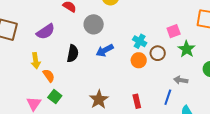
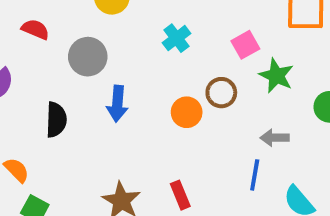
cyan cross: (140, 41) -> (176, 38), moved, turned 32
blue arrow: (105, 50) -> (117, 104), turned -48
red rectangle: (137, 101) -> (180, 195), moved

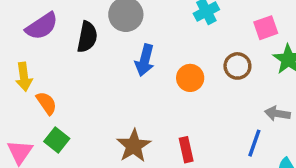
orange circle: (187, 112) -> (190, 78), moved
black semicircle: (56, 120) -> (87, 37), moved

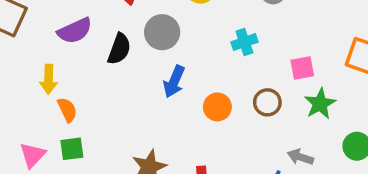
green square: (57, 140) -> (72, 149), turned 35

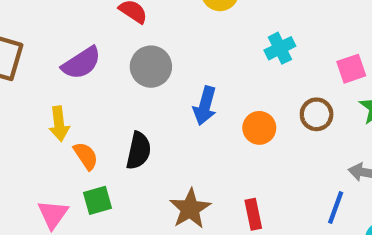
gray circle: (162, 32) -> (151, 67), moved
black semicircle: (119, 49) -> (139, 151), moved

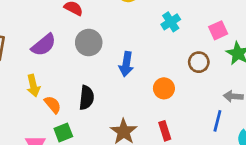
orange circle: (259, 128) -> (164, 88), moved

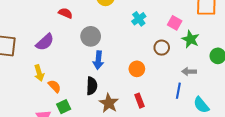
pink square: (218, 30) -> (175, 23), turned -32
gray circle: (89, 43) -> (91, 36), moved
blue arrow: (126, 64) -> (98, 60), moved
black semicircle: (86, 98) -> (92, 86), moved

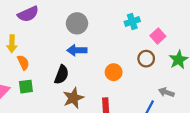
pink square: (175, 23) -> (158, 36), moved
blue arrow: (98, 60) -> (77, 50), turned 66

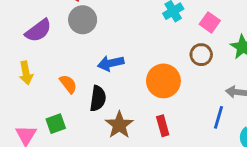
gray circle: (77, 23) -> (83, 20), moved
orange semicircle: (23, 63) -> (68, 84), moved
orange circle: (114, 72) -> (163, 81), size x1.5

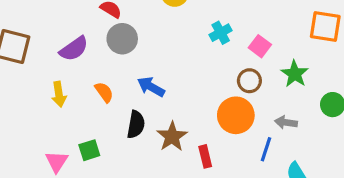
blue arrow: (111, 63) -> (151, 87), turned 40
orange circle: (163, 81) -> (236, 115), moved
orange semicircle: (68, 84) -> (104, 92), moved
brown star: (119, 125) -> (172, 137), moved

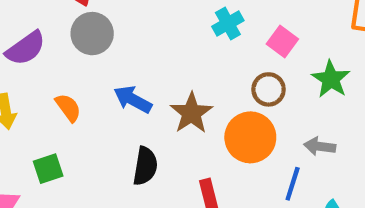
black semicircle: (136, 125) -> (145, 166), moved
brown star: (172, 137) -> (191, 113), moved
green square: (89, 150) -> (48, 169), moved

